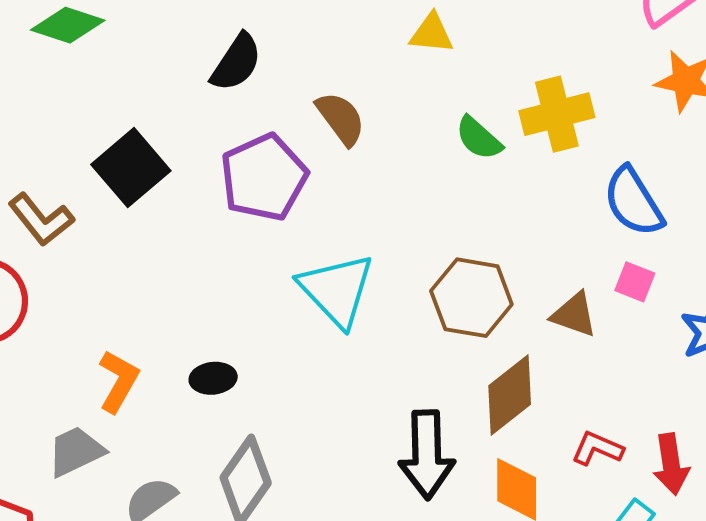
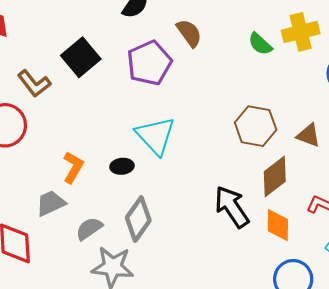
cyan triangle: (337, 290) -> (155, 136), moved
black arrow: (427, 455) -> (232, 207), turned 147

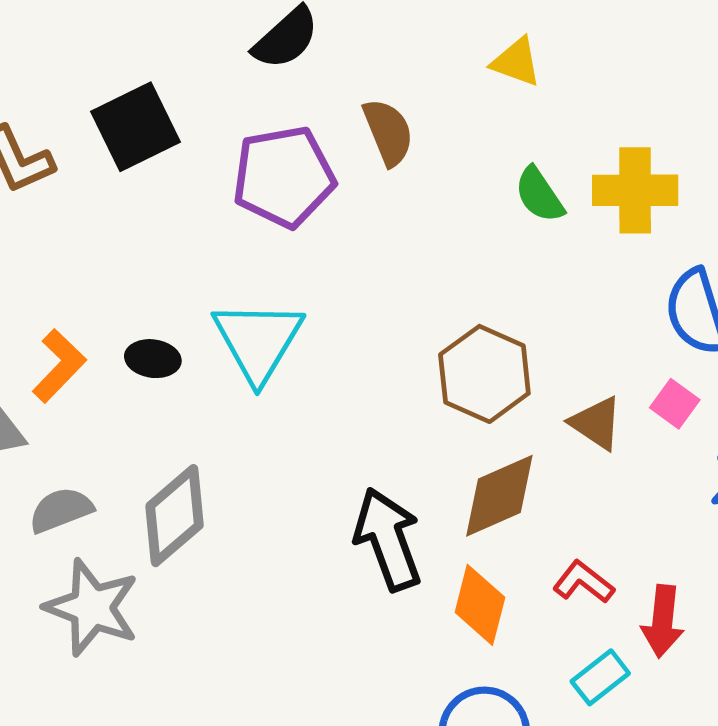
black ellipse: (122, 166) -> (153, 359), moved

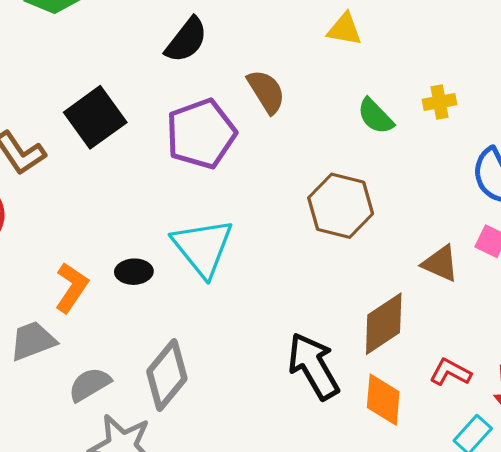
yellow cross: (635, 190) -> (440, 102), size x0.6
brown hexagon: (484, 374) -> (341, 206), moved

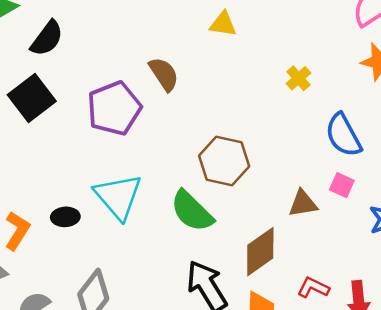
black semicircle: (186, 40) -> (47, 38), moved
yellow cross: (440, 102) -> (299, 78), turned -30
green semicircle: (375, 116) -> (192, 211), moved, size x1.5
brown triangle: (440, 264) -> (303, 204), turned -32

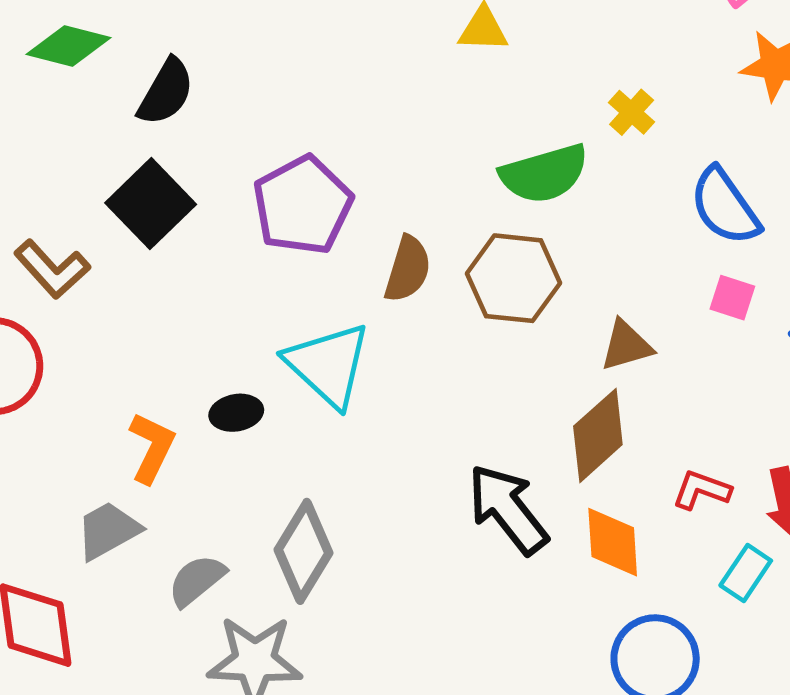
brown semicircle: (164, 74) -> (408, 269), moved, turned 57
brown triangle: (303, 204) -> (626, 346), moved
green semicircle: (192, 211) -> (544, 174), moved, turned -54

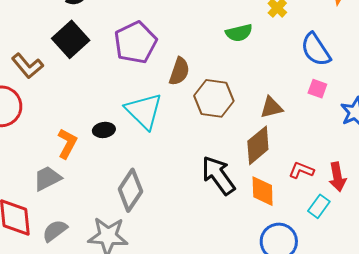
green semicircle: (544, 174) -> (239, 33), size x0.7
brown hexagon: (513, 278) -> (214, 98), moved
gray semicircle: (197, 580) -> (55, 231), moved

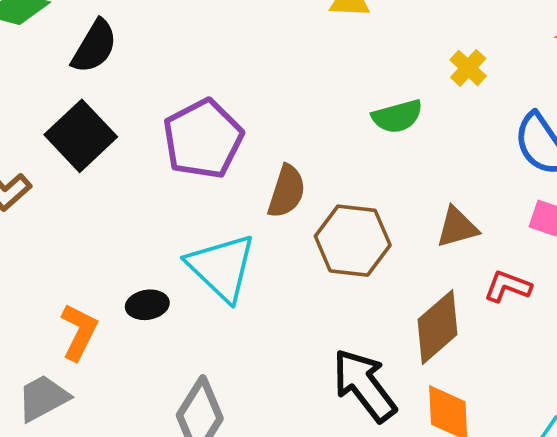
brown triangle: (271, 107) -> (457, 227), moved
red L-shape: (301, 170) -> (508, 286), moved

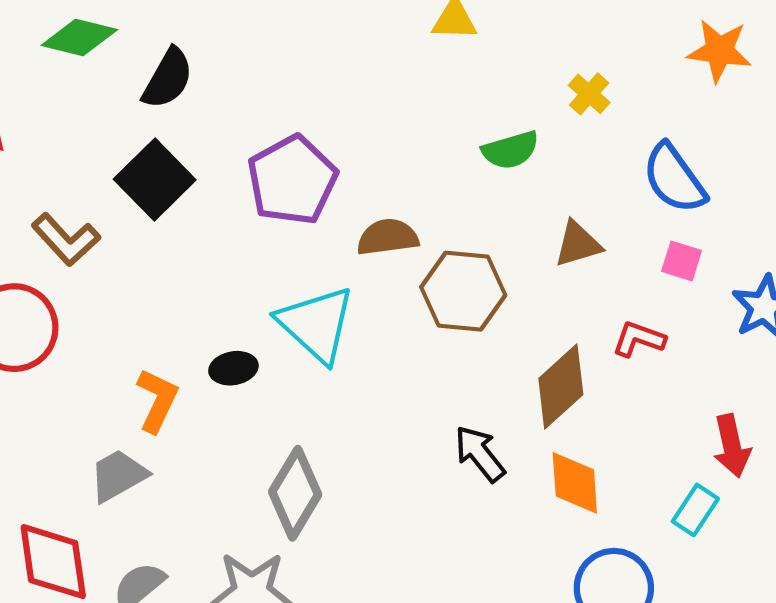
brown semicircle: (287, 191) -> (388, 237), turned -114
brown triangle: (457, 227) -> (578, 244), moved
black arrow: (364, 385) -> (480, 454), size x0.7

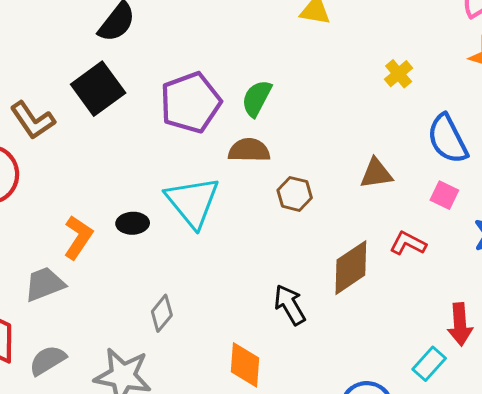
green semicircle: (510, 150) -> (257, 98), moved, turned 126
brown hexagon: (463, 291) -> (295, 194), size x0.6
orange diamond: (575, 483) -> (245, 365), moved
gray diamond: (295, 493) -> (162, 313), size x0.6

